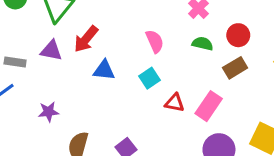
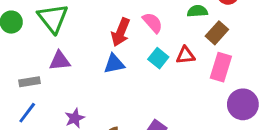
red arrow: (86, 39) -> (121, 32), moved
brown rectangle: (235, 68) -> (217, 33), moved
red triangle: (175, 103) -> (186, 55), moved

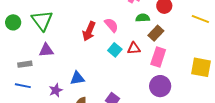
blue triangle: (114, 64) -> (77, 78), moved
purple circle: (243, 104) -> (160, 86), moved
blue line: (27, 113) -> (23, 86), turned 63

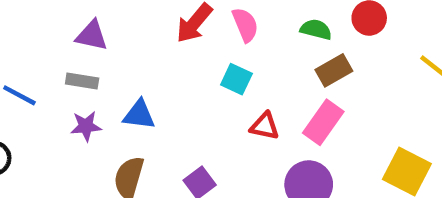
red triangle: (134, 48) -> (265, 126), moved
cyan square: (115, 50) -> (236, 79), turned -32
gray rectangle: (25, 64) -> (82, 81), moved

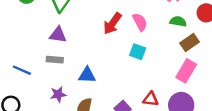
purple star: (86, 126) -> (58, 94), moved
red triangle: (265, 126) -> (151, 99), moved

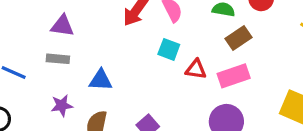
pink rectangle: (186, 71) -> (234, 76), turned 40
red triangle: (151, 99) -> (196, 69), moved

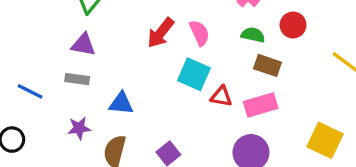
brown rectangle: (239, 38) -> (267, 65), turned 50
cyan square: (169, 49) -> (194, 74), size x1.4

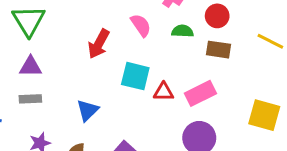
pink semicircle: (199, 33) -> (141, 25), moved
brown rectangle: (267, 65) -> (219, 50), moved
blue triangle: (121, 103) -> (88, 110), moved, turned -40

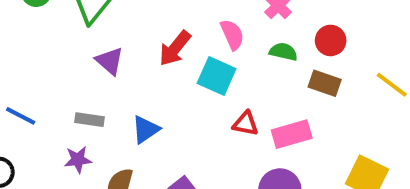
purple triangle: (31, 67) -> (110, 61), moved, turned 30
cyan square: (135, 76) -> (217, 76), moved
gray rectangle: (30, 99) -> (89, 120), moved

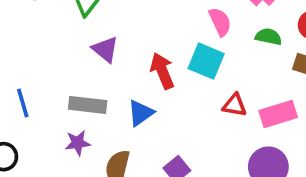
red arrow: (175, 48) -> (162, 71), moved, turned 120
blue line: (21, 116) -> (23, 103), turned 48
gray rectangle: (89, 120) -> (88, 105), size x1.4

